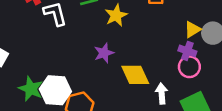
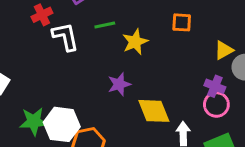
yellow triangle: (192, 29) -> (224, 50), moved
green star: (31, 89) -> (34, 121), turned -30

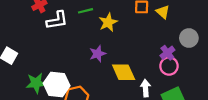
white L-shape: (65, 37) -> (57, 20), turned 95
yellow triangle: (224, 50) -> (163, 12), moved, turned -48
purple cross: (215, 86) -> (167, 53), turned 32

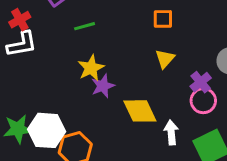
yellow triangle: (163, 12) -> (165, 59), moved, turned 32
white L-shape: (57, 20) -> (22, 44), moved
yellow star: (108, 22) -> (91, 68), moved

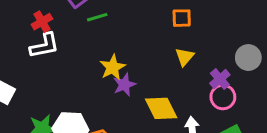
green line: (85, 26) -> (97, 17), moved

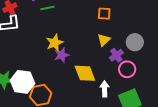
gray circle: (248, 58) -> (135, 42), moved
purple cross: (220, 79) -> (116, 55), moved

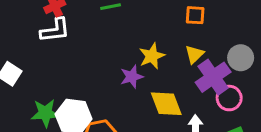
yellow star: (55, 43) -> (152, 56), moved
purple cross: (116, 55) -> (213, 77), size x1.6

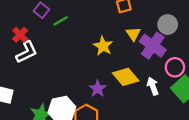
purple star: (132, 77) -> (98, 89), moved
pink circle: (229, 98) -> (175, 67), moved

